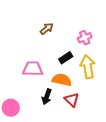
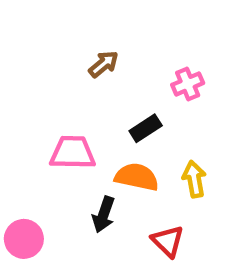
yellow arrow: (88, 67) -> (194, 179), moved, size x0.7
red triangle: (72, 100) -> (168, 241), moved

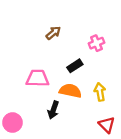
red triangle: (168, 241) -> (107, 125), moved

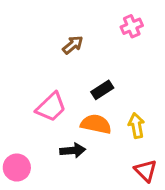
pink cross: (96, 43) -> (132, 26), moved
pink trapezoid: (37, 78) -> (51, 107), turned 135
black arrow: (53, 110) -> (73, 150), turned -114

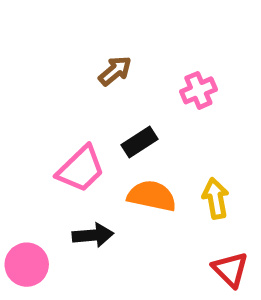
pink cross: (132, 26) -> (198, 90), moved
black rectangle: (102, 90) -> (140, 142), moved
black arrow: (73, 150) -> (93, 235), moved

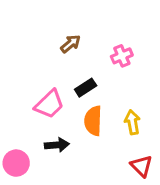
orange semicircle: (152, 196) -> (93, 121), turned -100

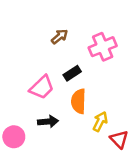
pink cross: (122, 56) -> (103, 47), size x1.5
yellow arrow: (132, 122) -> (100, 122), moved, turned 36

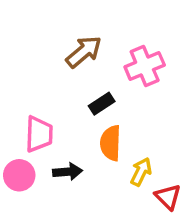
brown arrow: (59, 37) -> (84, 52), size x1.5
pink trapezoid: (42, 87) -> (39, 134), moved, turned -44
pink circle: (14, 137) -> (19, 175), moved

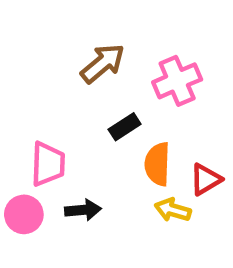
orange semicircle: (111, 143) -> (157, 164), moved
yellow arrow: (141, 172) -> (173, 210), turned -100
red triangle: (168, 197) -> (206, 179), moved, turned 44

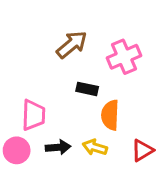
black rectangle: (125, 127) -> (87, 89), turned 45
red triangle: (206, 179) -> (142, 150), moved
yellow arrow: (173, 210) -> (95, 147), moved

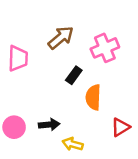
black rectangle: (87, 89) -> (74, 75), turned -66
pink trapezoid: (33, 115) -> (18, 58), moved
yellow arrow: (95, 147) -> (72, 144), moved

